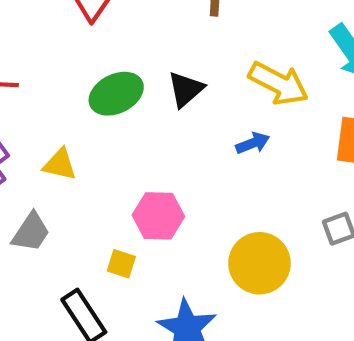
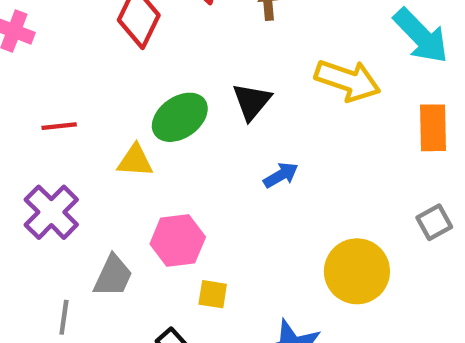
blue arrow: (253, 143) -> (281, 175), moved
yellow triangle: (60, 164) -> (135, 161), moved
pink hexagon: (158, 216) -> (178, 241), moved

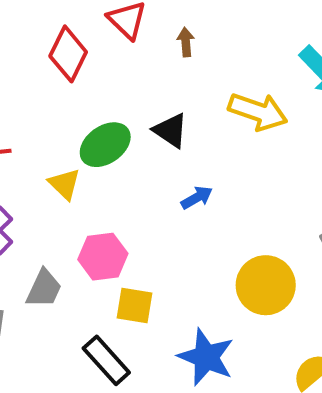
black triangle: (252, 101) -> (171, 130), turned -36
yellow triangle: (135, 161) -> (65, 184), turned 40
yellow square: (213, 294) -> (134, 306), size x1.4

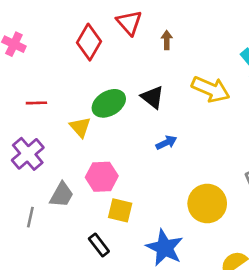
black rectangle: (106, 360) -> (99, 245), size x0.7

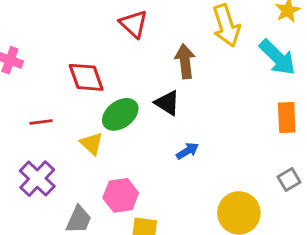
brown arrow: (167, 40) -> (185, 61), moved, size x1.6
red diamond: (89, 42) -> (86, 77), moved, turned -44
yellow arrow: (211, 89) -> (226, 26), moved, turned 54

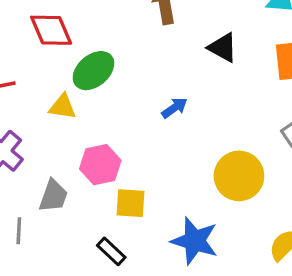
black triangle: (167, 103) -> (223, 47), moved
yellow triangle: (92, 144) -> (62, 107), turned -30

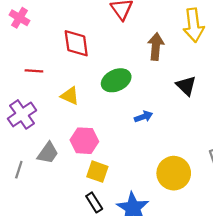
green ellipse: (93, 71) -> (116, 80), moved
black rectangle: (111, 251) -> (94, 202), moved

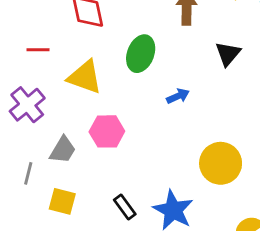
green ellipse: (116, 80) -> (141, 54), turned -40
black triangle: (186, 86) -> (228, 54), turned 30
yellow triangle: (70, 96) -> (85, 77), size x1.5
yellow square: (97, 172) -> (62, 201), moved

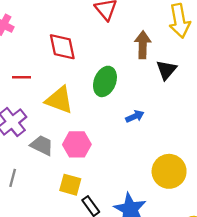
black triangle: (228, 54) -> (166, 70), moved
gray trapezoid: (63, 150) -> (42, 145), moved, turned -95
yellow square: (62, 201) -> (70, 185), moved

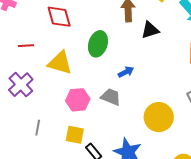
black triangle: (166, 70) -> (150, 30), turned 36
gray trapezoid: (42, 145) -> (111, 97), moved
gray line: (13, 178) -> (38, 128), moved

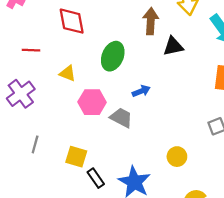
yellow triangle: (60, 63) -> (68, 73), size x0.6
pink hexagon: (78, 100) -> (92, 102), moved
yellow circle: (159, 117) -> (177, 157), moved, size x0.6

